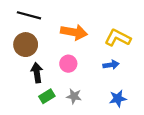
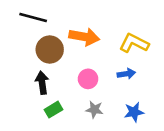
brown circle: (26, 45) -> (50, 50), moved
pink circle: (68, 64) -> (88, 79), moved
gray star: (74, 96) -> (94, 110), moved

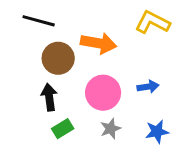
yellow L-shape: (134, 43) -> (152, 22), moved
pink circle: (88, 79) -> (103, 93), size x1.5
gray star: (94, 110) -> (111, 129), turned -30

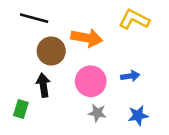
green rectangle: (63, 129) -> (21, 109), moved, turned -42
gray star: (111, 129) -> (97, 113), turned 30

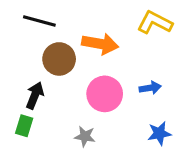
black arrow: (43, 85) -> (35, 95), moved, turned 30
gray star: (97, 113) -> (85, 136), moved

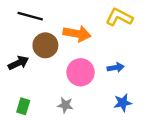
black arrow: (35, 95) -> (18, 63), moved, turned 42
green rectangle: (24, 126) -> (23, 106), moved

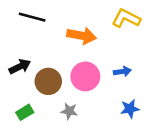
brown circle: (45, 45) -> (48, 81), moved
green rectangle: (23, 106) -> (25, 112), turned 42

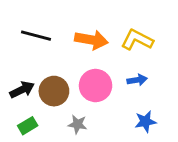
black line: (32, 17) -> (36, 36), moved
yellow L-shape: (126, 18) -> (137, 40), moved
black arrow: (20, 67) -> (22, 90), moved

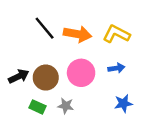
black line: (36, 36) -> (45, 28), moved, turned 35
green rectangle: (28, 126) -> (38, 107), moved, turned 56

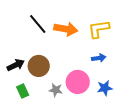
yellow L-shape: (116, 34) -> (99, 29), turned -35
pink circle: (81, 73) -> (78, 82), moved
green rectangle: (38, 107) -> (23, 91), moved, turned 40

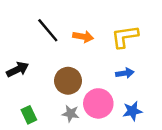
orange arrow: (66, 29) -> (83, 37), size x0.7
black arrow: (16, 65) -> (18, 69), moved
brown circle: (39, 66) -> (68, 81), moved

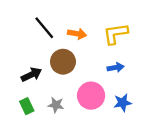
black arrow: (18, 69) -> (31, 75), moved
brown circle: (68, 81) -> (63, 62), moved
gray star: (71, 114) -> (56, 105), moved

